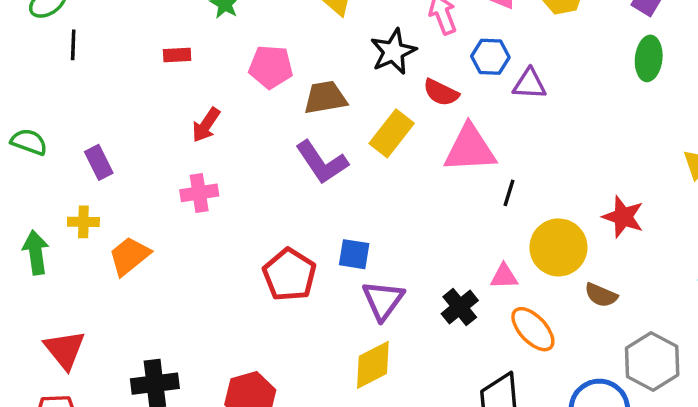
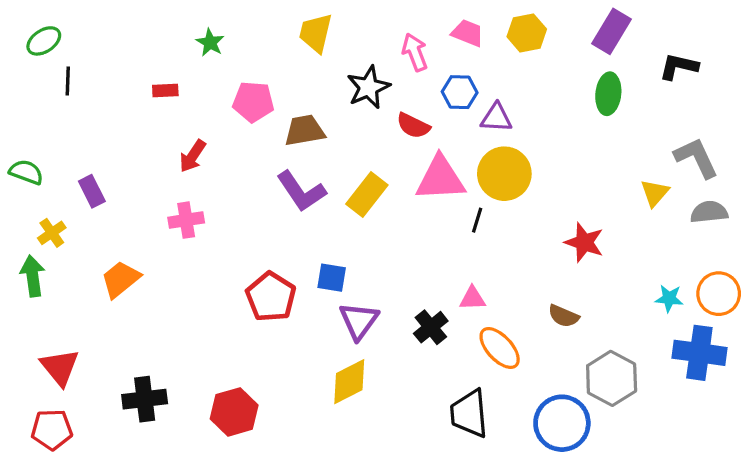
yellow rectangle: (392, 133) -> (367, 194), moved
yellow cross: (83, 222) -> (52, 233), moved, turned -36
yellow circle: (558, 247) -> (504, 174), moved

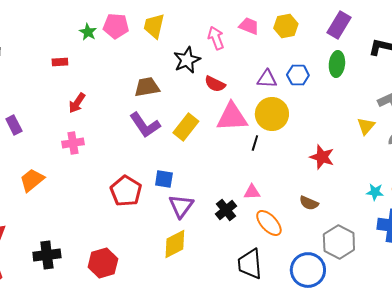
blue hexagon: (460, 92) -> (298, 75), moved
pink pentagon: (253, 102) -> (116, 26), moved

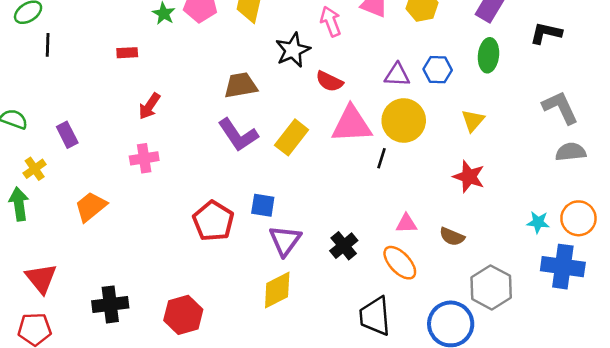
yellow triangle: (366, 126) -> (473, 120), moved
pink triangle: (252, 192) -> (406, 224), moved

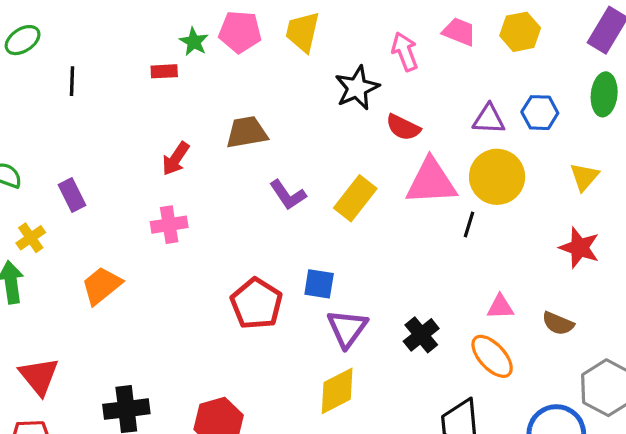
black line: (48, 45) -> (72, 81), moved
red rectangle: (127, 53) -> (164, 71), moved
brown trapezoid: (241, 85) -> (247, 132), moved
purple L-shape: (238, 135) -> (288, 195), size x0.7

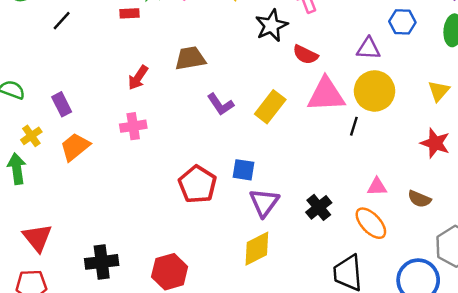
black line: (72, 81) -> (62, 21), turned 40
blue hexagon: (540, 113) -> (402, 22), moved
orange trapezoid: (102, 286) -> (75, 147), moved

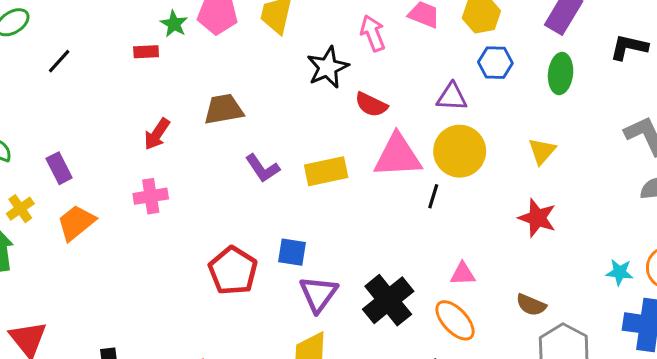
yellow rectangle: (270, 107) -> (326, 171), turned 40
brown semicircle: (419, 199) -> (531, 305), moved
black cross: (319, 207) -> (388, 300), size x1.5

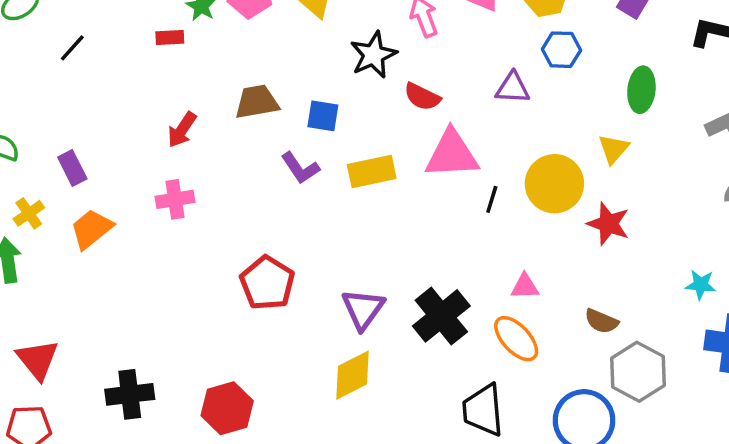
green ellipse: (561, 74) -> (641, 90), moved
yellow circle: (460, 151) -> (554, 184), moved
blue square: (292, 252) -> (323, 116), moved

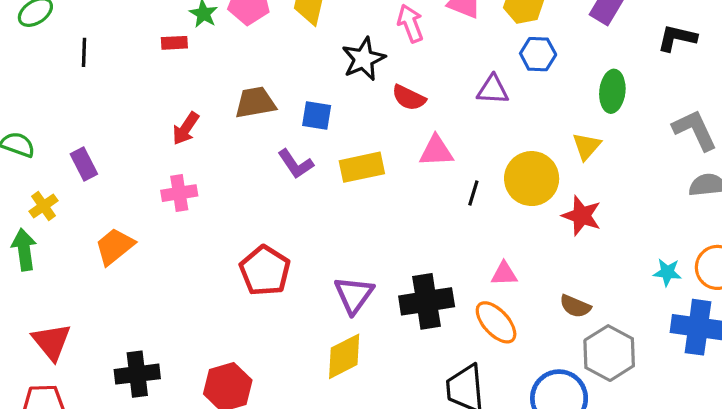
black line: (72, 48) -> (84, 52), turned -40
pink triangle: (452, 154) -> (436, 151), size x0.7
orange trapezoid: (91, 229) -> (115, 246), moved
black cross: (441, 316) -> (427, 301), turned 30

